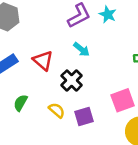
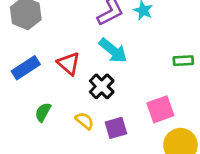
cyan arrow: (82, 49) -> (113, 51), size x1.5

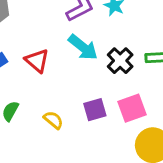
black cross: (102, 86) -> (120, 61), moved
purple square: (116, 128) -> (95, 110), moved

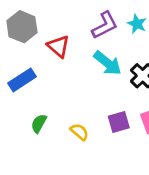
red triangle: (37, 61) -> (58, 46), moved

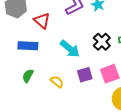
cyan arrow: (108, 63) -> (70, 49), moved
blue rectangle: (22, 80) -> (28, 46), moved, turned 36

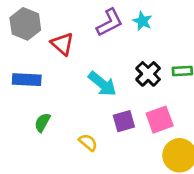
blue rectangle: (28, 46) -> (27, 80), moved
yellow semicircle: (57, 82) -> (88, 142), moved

